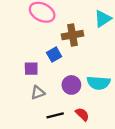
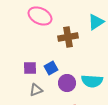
blue square: (54, 55) -> (51, 68), moved

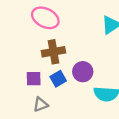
brown cross: (68, 37) -> (53, 52), moved
purple circle: (67, 83) -> (83, 72), moved

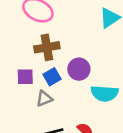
gray triangle: (41, 104) -> (44, 99), moved

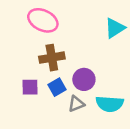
gray triangle: (44, 99) -> (76, 104), moved

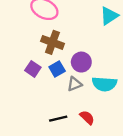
brown cross: (52, 58) -> (52, 42), turned 30
purple square: (30, 87) -> (33, 69), turned 35

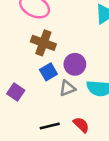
purple square: (33, 69) -> (16, 92), moved

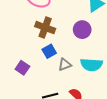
purple circle: (75, 64) -> (82, 30), moved

